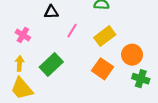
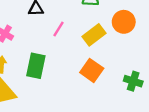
orange circle: (132, 55) -> (124, 22), moved
green rectangle: (51, 64) -> (36, 66), turned -35

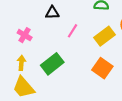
green rectangle: (36, 66) -> (52, 64), turned 40

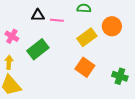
pink line: (73, 31) -> (57, 20), moved, turned 64
green rectangle: (52, 64) -> (38, 49), moved

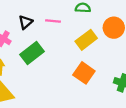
black triangle: (38, 15) -> (25, 22), moved, turned -40

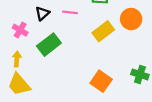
orange square: (84, 73) -> (101, 81), moved

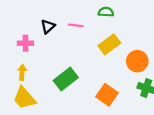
orange circle: (131, 19) -> (137, 61), moved
pink cross: (20, 30) -> (25, 43), turned -32
green rectangle: (49, 45) -> (66, 79), moved

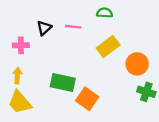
green rectangle: (66, 79) -> (63, 83), turned 50
orange square: (107, 95) -> (87, 99), moved

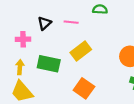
yellow rectangle: (108, 46) -> (81, 51), moved
green rectangle: (63, 83) -> (49, 64), moved

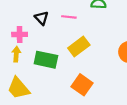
black triangle: (44, 23) -> (42, 18), turned -32
yellow arrow: (20, 67) -> (16, 54), moved

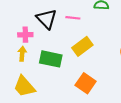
black triangle: (42, 18) -> (46, 19), size x1.5

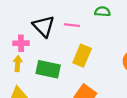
yellow rectangle: (82, 46) -> (82, 56), turned -30

